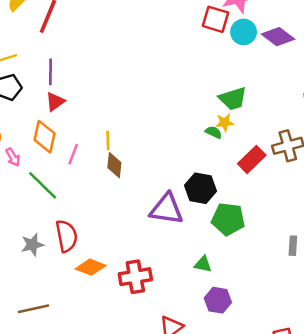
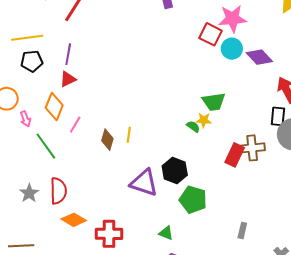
yellow line: (108, 140) -> (129, 135), moved
red rectangle: (252, 159) -> (235, 155), moved, turned -30
gray star: (32, 245) -> (29, 193), turned -30

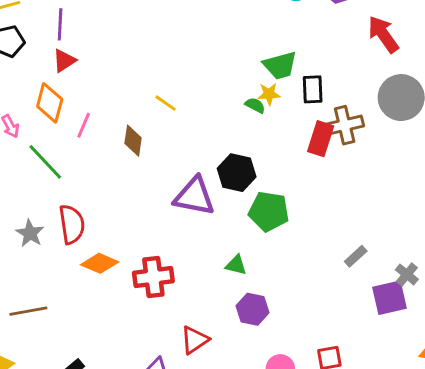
black rectangle: (278, 116) -> (313, 89), moved
yellow line: (129, 135) -> (166, 103), moved, turned -56
gray rectangle: (242, 231) -> (356, 256), moved, turned 42

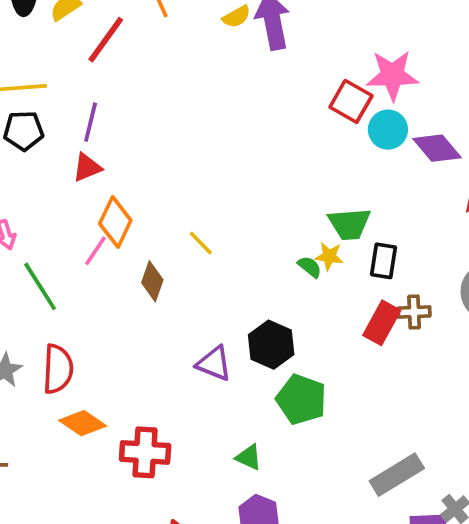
orange diamond: (50, 103) -> (115, 222), moved
brown cross: (345, 125) -> (414, 312), size x0.7
purple triangle: (194, 196) -> (214, 364), size x0.7
gray rectangle: (356, 256) -> (397, 475), size x1.8

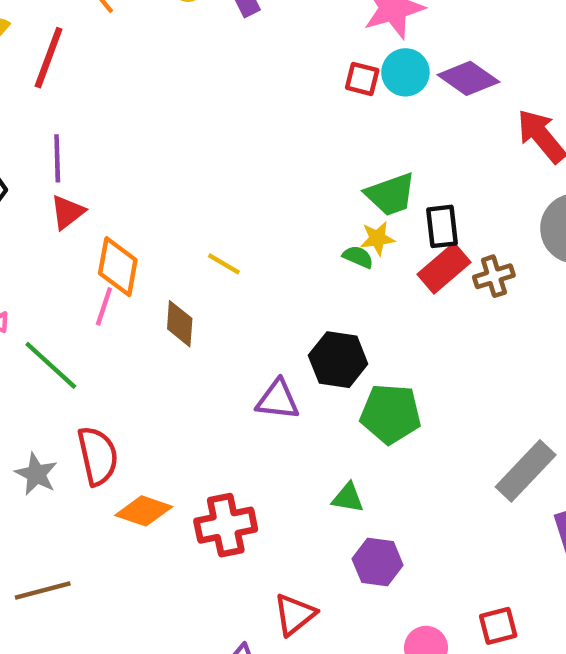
red square: (351, 101) -> (362, 79), moved, size x0.7
red rectangle: (382, 323) -> (444, 268), moved, turned 36

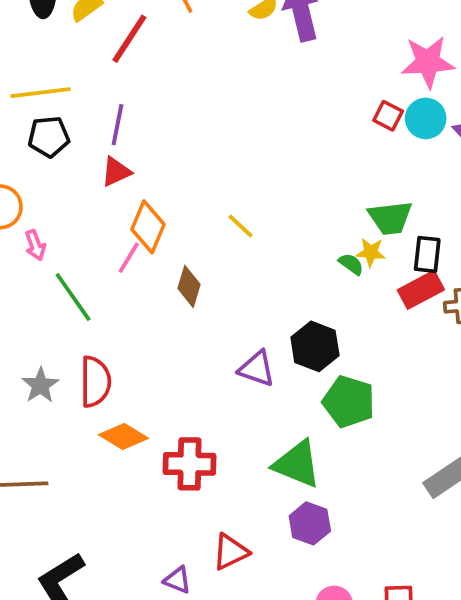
yellow line: (224, 264) -> (241, 226), moved
green triangle: (348, 498) -> (297, 464), size x1.8

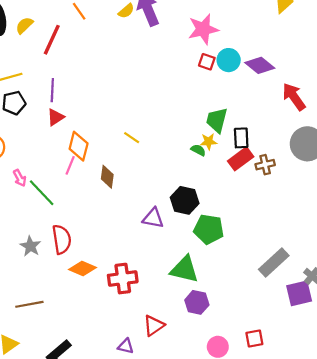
pink star: (428, 62) -> (203, 29), moved
green trapezoid: (390, 218) -> (217, 120), turned 120
pink arrow: (35, 245) -> (20, 178), moved

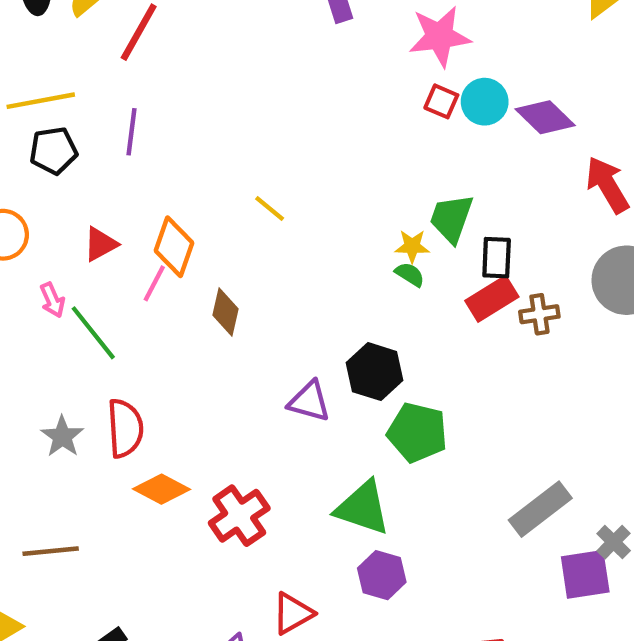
red triangle: (56, 117) -> (100, 244), moved
yellow line: (132, 138) -> (270, 208), moved
yellow star: (209, 142) -> (412, 246), moved
red cross: (123, 279) -> (239, 516), turned -32

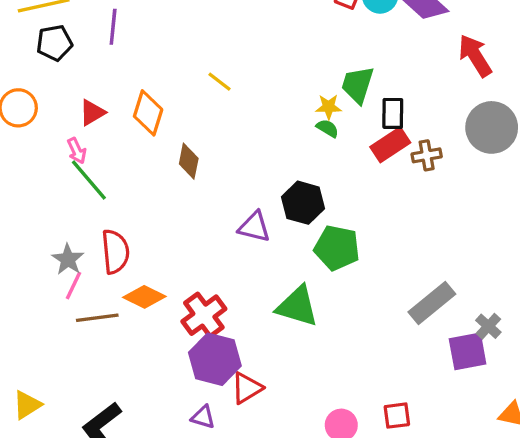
pink line: (154, 283) -> (73, 285), moved
pink arrow: (52, 300) -> (77, 151), moved
brown line: (51, 551) -> (97, 318), moved
purple hexagon: (382, 575) -> (215, 359), moved, size x1.4

